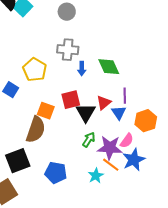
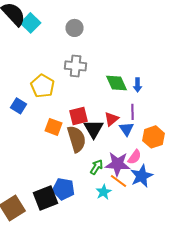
blue arrow: (82, 69) -> (138, 85), moved
brown semicircle: (36, 130) -> (77, 139), moved, turned -36
green arrow: (89, 140) -> (97, 167), moved
black square: (18, 161) -> (46, 198), moved

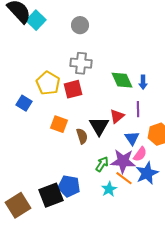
red square: (79, 116) -> (73, 89), moved
blue triangle: (127, 129) -> (132, 138), moved
brown semicircle: (77, 139) -> (82, 136), size x0.6

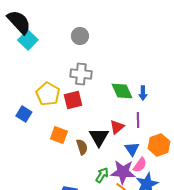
cyan square: (36, 20) -> (28, 40), moved

